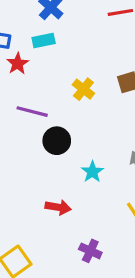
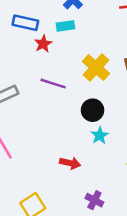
yellow cross: (83, 89) -> (96, 67), size x1.5
black circle: (57, 141) -> (93, 110), moved

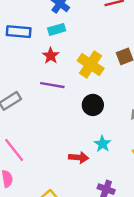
red star: (43, 44) -> (51, 56), moved
cyan star: (100, 135) -> (102, 144), moved

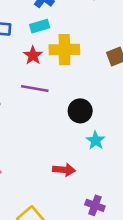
yellow cross: (91, 64) -> (64, 50), moved, turned -35
cyan star: (102, 144) -> (96, 140), moved

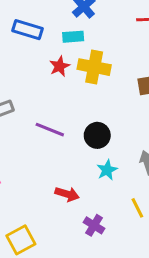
purple line: (35, 88) -> (50, 130), moved
purple cross: (95, 205) -> (94, 225), moved

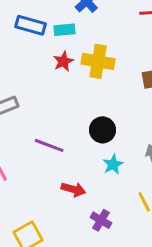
cyan rectangle: (73, 37) -> (65, 30), moved
purple line: (50, 130) -> (49, 145), moved

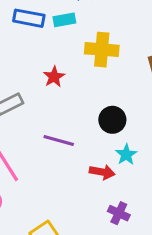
red star: (63, 61) -> (54, 77), moved
red arrow: (73, 189) -> (102, 172), moved

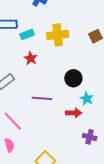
cyan rectangle: (64, 20) -> (27, 34), moved

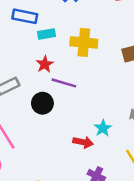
black circle: (73, 78) -> (42, 103), moved
purple line: (42, 98) -> (64, 83), moved

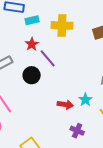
purple line: (64, 83) -> (48, 58), turned 36
cyan star: (103, 128) -> (85, 100), moved

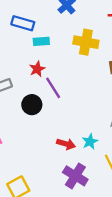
yellow cross: (62, 25) -> (86, 42), moved
purple cross: (77, 131) -> (75, 176), size x1.5

